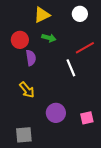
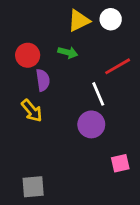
yellow triangle: (42, 15) -> (79, 21), moved
yellow arrow: (27, 90) -> (32, 111), moved
purple circle: (56, 113) -> (91, 124), moved

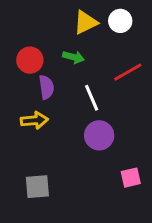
white line: (98, 94) -> (92, 98), moved
yellow arrow: (32, 111) -> (34, 120), turned -55
gray square: (33, 187) -> (37, 187), moved

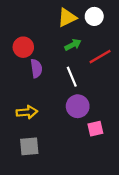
green arrow: (74, 57) -> (73, 45), moved, turned -42
yellow arrow: (34, 120) -> (27, 112), moved
pink square: (131, 178) -> (95, 129), moved

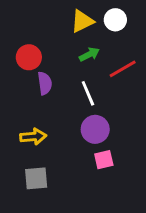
pink square: (95, 129) -> (104, 160), moved

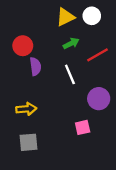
purple circle: (95, 129) -> (99, 99), moved

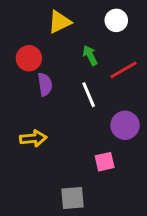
yellow triangle: (65, 17) -> (59, 22), moved
green arrow: (71, 43) -> (90, 55), turned -91
gray square: (29, 142) -> (73, 198), moved

